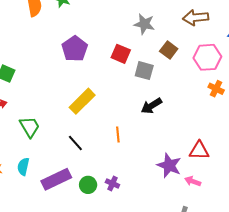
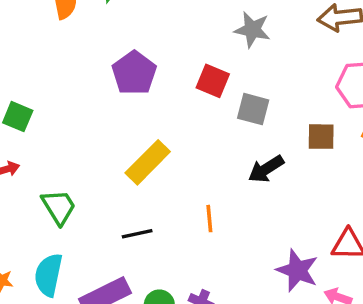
brown square: (169, 50) -> (321, 137), moved, turned -36
black line: (75, 143) -> (137, 234), turned -60
cyan semicircle: (23, 167) -> (48, 275), size x1.4

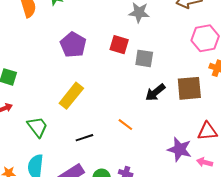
brown square: (321, 137) -> (189, 88), moved, size x1.5
yellow rectangle: (148, 162) -> (71, 96), moved
orange line: (209, 219) -> (125, 125), turned -42

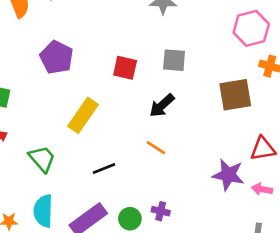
purple pentagon: (73, 45) -> (57, 57), moved
red square: (119, 45) -> (125, 68), moved
black arrow: (155, 92) -> (162, 105), moved

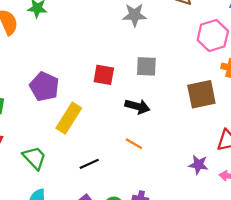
purple pentagon: (57, 57) -> (44, 87), moved
black arrow: (162, 105) -> (137, 106), turned -120
purple star: (228, 175) -> (198, 165), size x0.7

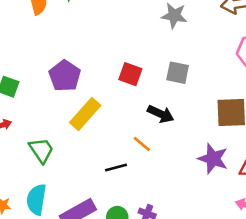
orange line: (134, 144) -> (142, 144), moved
black line: (89, 164) -> (116, 168), moved
purple star: (198, 165) -> (213, 159), moved, size x1.4

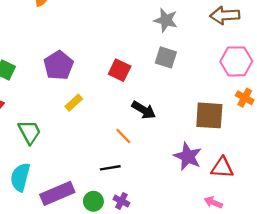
gray square: (178, 73) -> (166, 57), moved
yellow rectangle: (85, 114) -> (74, 103), size x0.6
black line: (116, 168) -> (110, 168), moved

